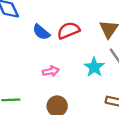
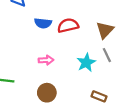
blue semicircle: (41, 32) -> (43, 23), turned -42

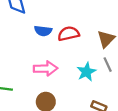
pink arrow: (46, 60) -> (45, 69), size x1.5

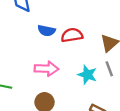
cyan star: (86, 72) -> (87, 75), turned -30

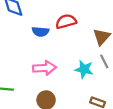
red semicircle: (72, 35) -> (66, 21), moved

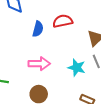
blue semicircle: (40, 32) -> (38, 29), turned -84

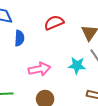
blue semicircle: (38, 29) -> (19, 38), moved

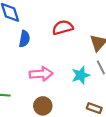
cyan star: (77, 65) -> (81, 75), turned -30

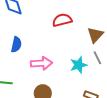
blue semicircle: (24, 39) -> (16, 44), moved

